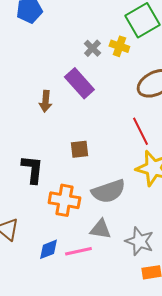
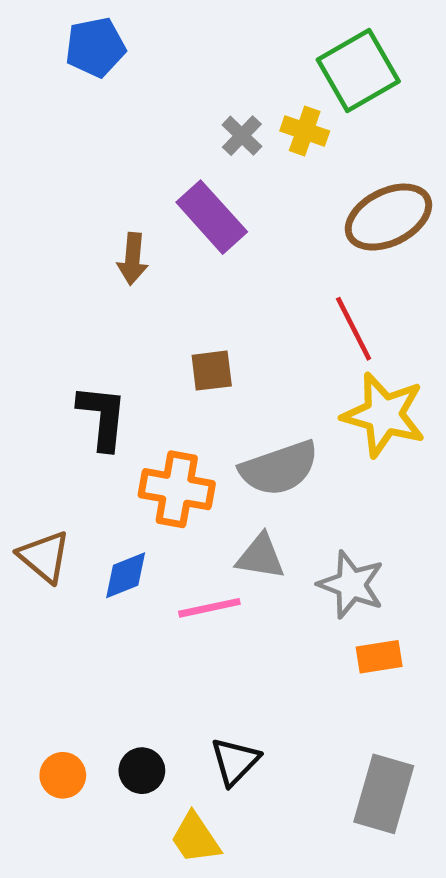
blue diamond: (48, 249) -> (126, 575), moved

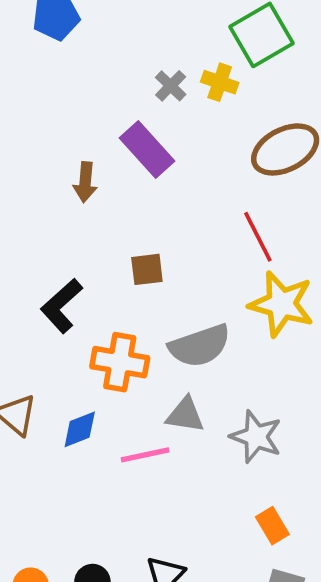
black L-shape: (102, 417) -> (62, 306), turned -138
orange rectangle: (379, 657) -> (272, 526), moved, turned 68

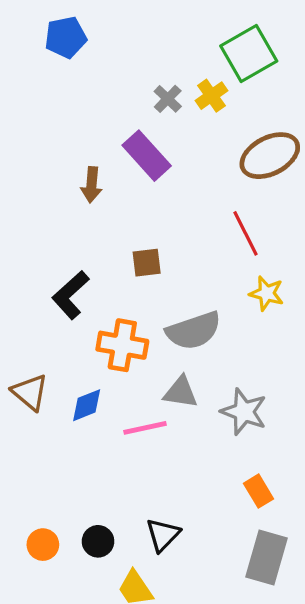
yellow cross: (220, 82) -> (211, 96), turned 36
yellow star: (281, 304) -> (267, 293), size x0.6

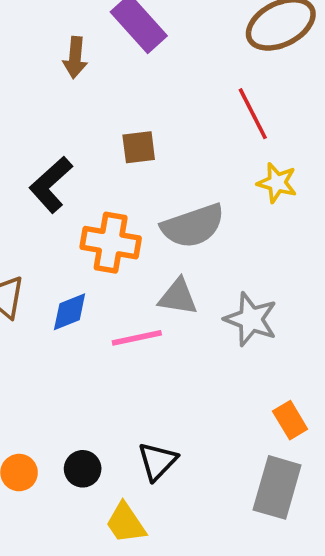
orange rectangle: (258, 491) -> (290, 420), moved

